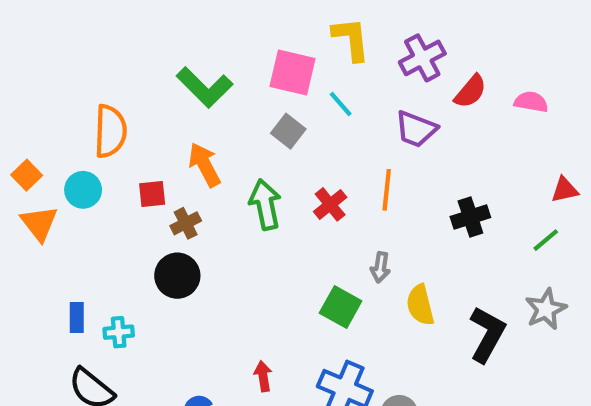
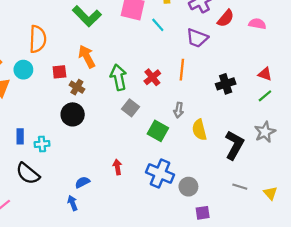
gray square: (288, 131) -> (131, 108), moved
red triangle: (565, 190) -> (265, 74), moved, turned 32
brown cross: (186, 223) -> (77, 87), turned -32

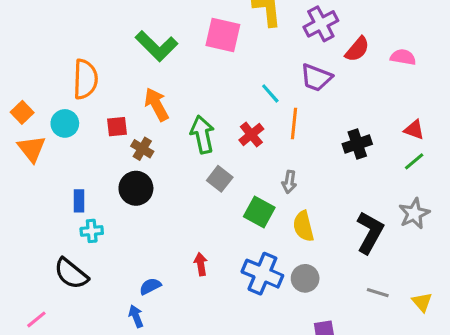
cyan line: (158, 25) -> (270, 93), moved
yellow semicircle: (199, 130) -> (303, 226), moved
blue rectangle: (20, 136) -> (79, 201), moved
gray circle: (188, 187) -> (305, 278), moved

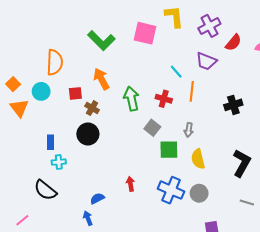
red cross: (251, 135) -> (164, 99), turned -35
gray square: (220, 179) -> (152, 128), moved
green square: (259, 212) -> (169, 150), turned -30

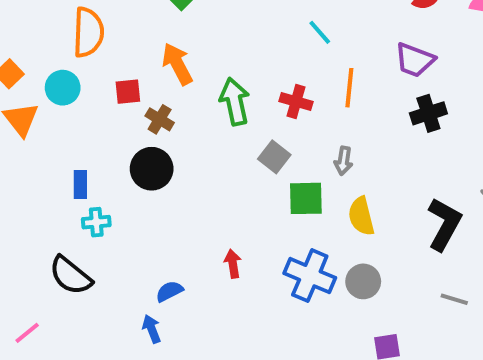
purple trapezoid: (206, 61) -> (415, 60), moved
cyan line: (176, 72) -> (320, 32), moved

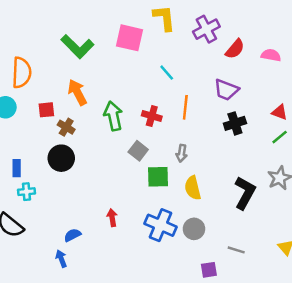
gray line: (454, 299) -> (236, 250), moved

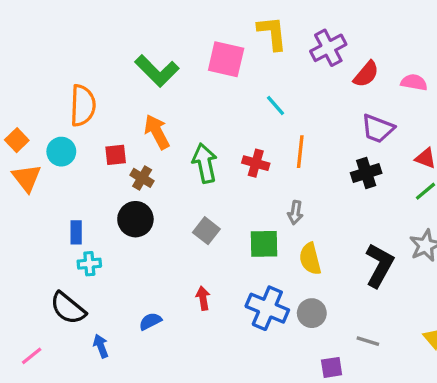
purple trapezoid: (226, 90) -> (378, 129), moved
gray square: (138, 151) -> (206, 231), moved
blue arrow: (61, 259) -> (101, 346), moved

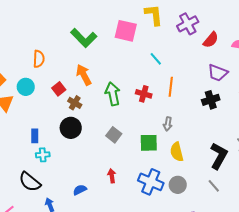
orange semicircle: (83, 105) -> (39, 59), size x0.7
red square: (116, 155) -> (59, 89), turned -32
gray line: (368, 341) -> (214, 186), moved, turned 32

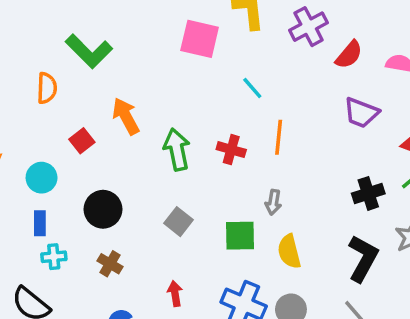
green L-shape: (84, 38) -> (89, 51), moved
cyan circle: (26, 87) -> (42, 178), moved
black cross: (211, 100) -> (368, 193), moved
brown cross: (75, 103) -> (110, 264), moved

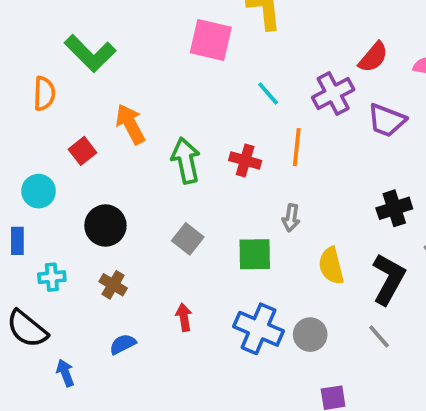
purple cross: (309, 27) -> (333, 94), moved
blue rectangle: (40, 223) -> (17, 241), moved
yellow semicircle: (289, 251) -> (331, 266), moved

